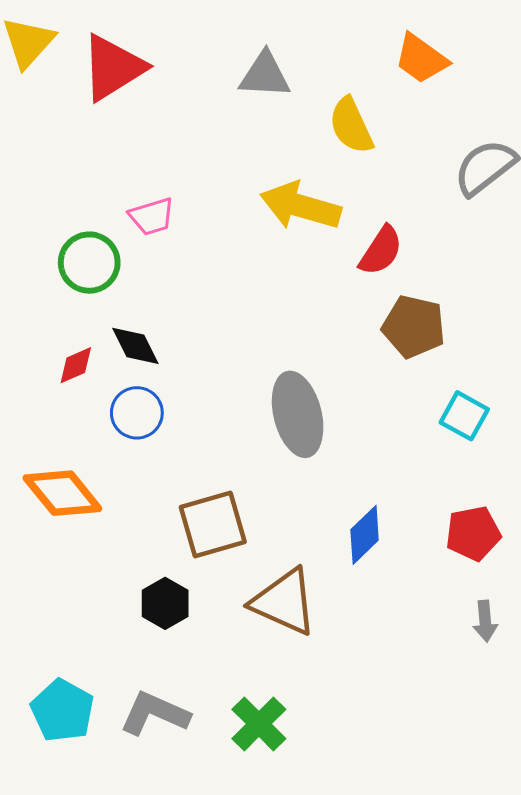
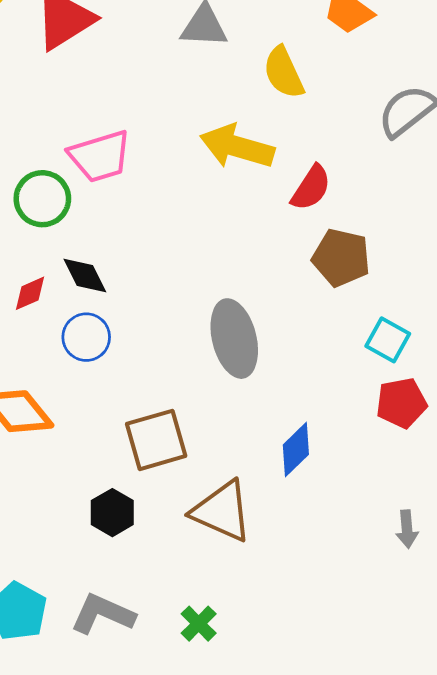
pink trapezoid: (152, 216) -> (100, 156), size x1.5
red pentagon: (473, 533) -> (401, 403), moved
green cross: (259, 724) -> (199, 624), size x0.7

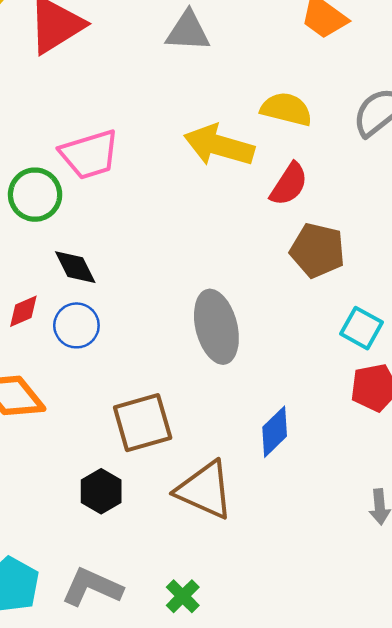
yellow semicircle: (284, 73) -> (286, 109), moved, turned 129
red diamond: (30, 293) -> (23, 311), moved

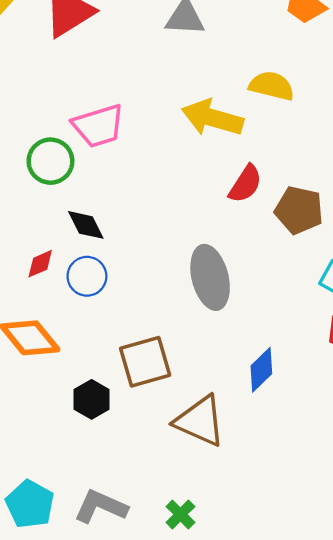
red semicircle: (289, 184) -> (245, 184), moved
black hexagon: (101, 491) -> (92, 399), moved

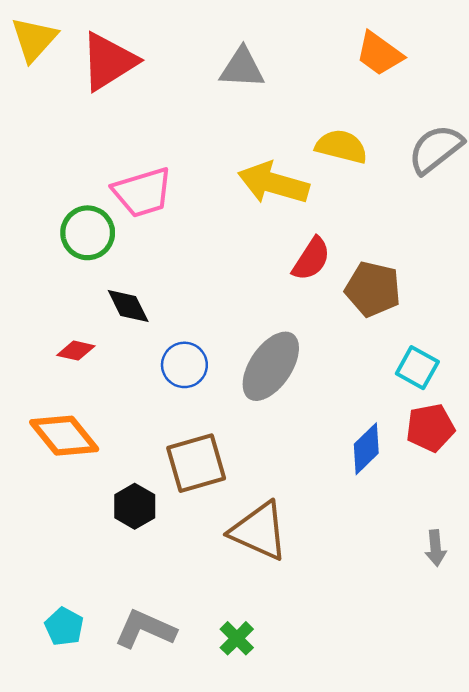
red diamond: (40, 264) -> (76, 351), turned 36
blue circle: (87, 276) -> (184, 365), moved
gray ellipse: (210, 277) -> (271, 366), turned 48
blue diamond: (261, 370) -> (366, 449), moved
cyan pentagon: (30, 504) -> (64, 627), size x0.7

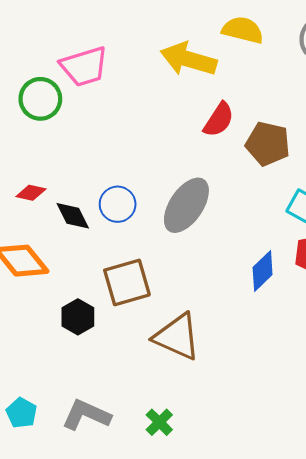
black diamond: (128, 306) -> (73, 216), moved

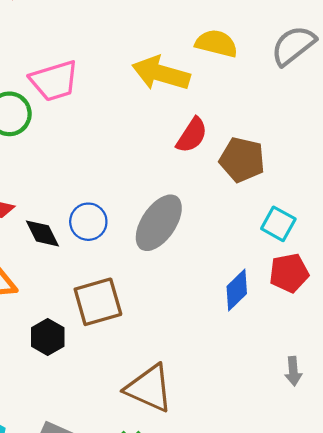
brown triangle: (177, 337) -> (149, 388), moved

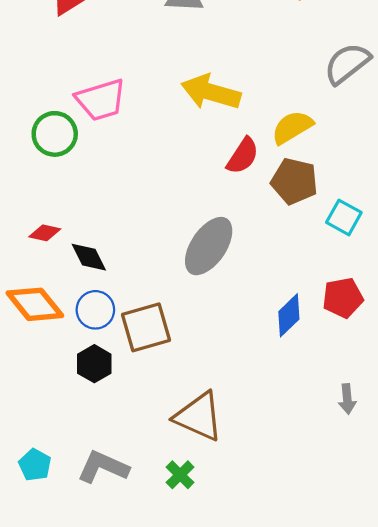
yellow semicircle: (216, 43) -> (292, 127), moved, turned -45
blue circle: (88, 222) -> (95, 310), moved
cyan square: (278, 224) -> (344, 217), moved

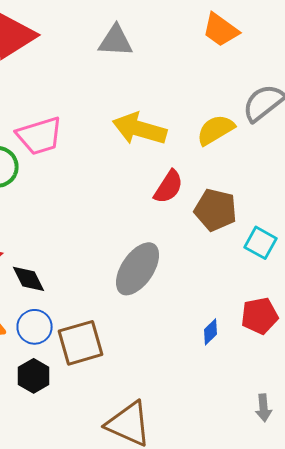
yellow semicircle: (292, 127) -> (216, 130), moved
blue diamond: (289, 315) -> (211, 332), size x0.7

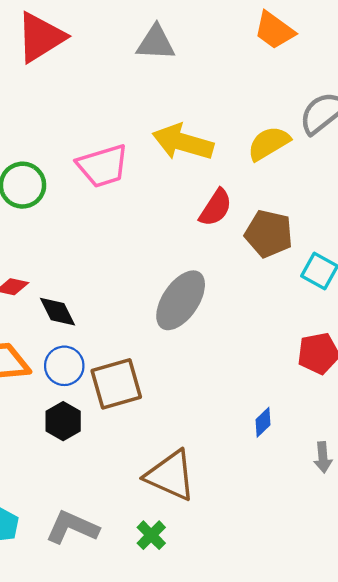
pink trapezoid: (40, 136) -> (103, 166), moved
blue diamond: (211, 332) -> (263, 422), moved

